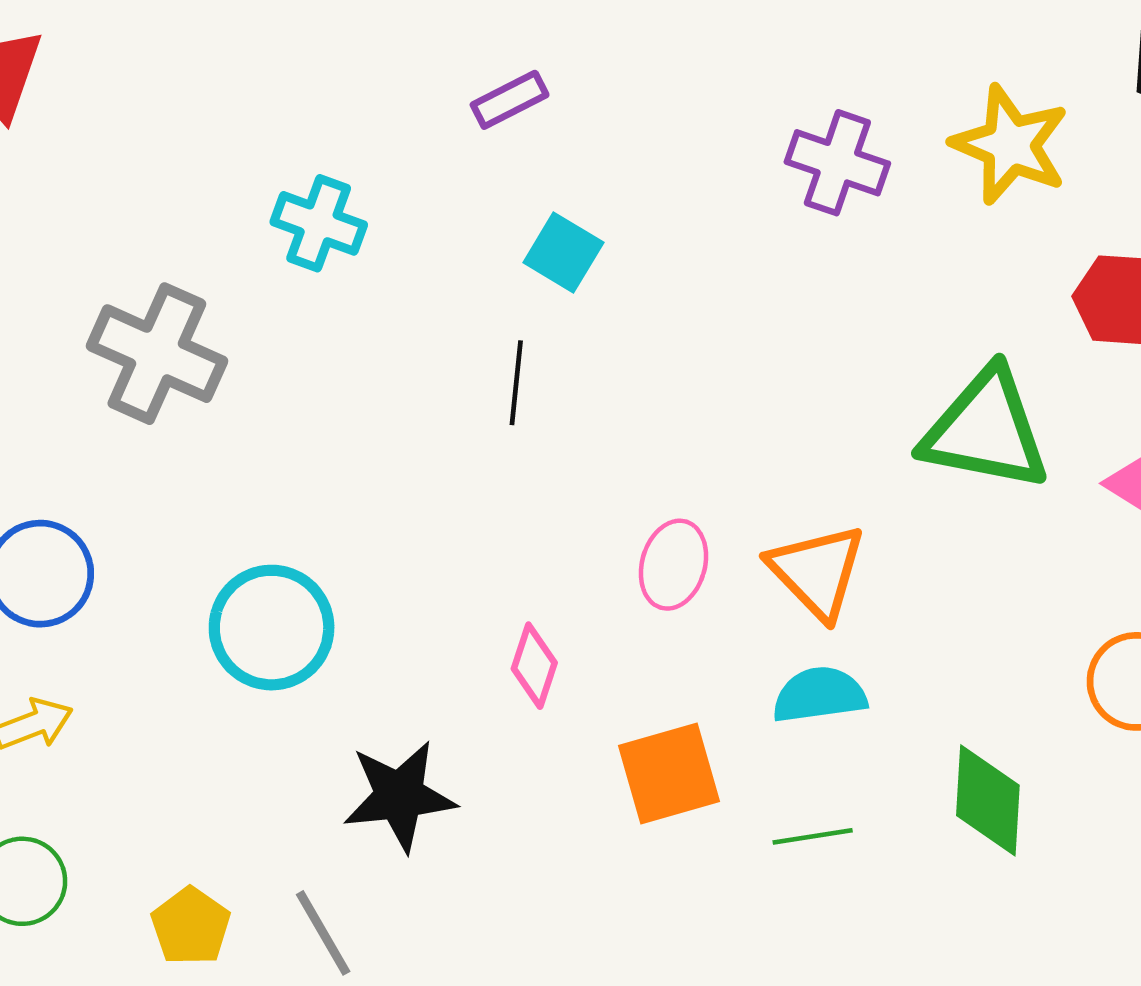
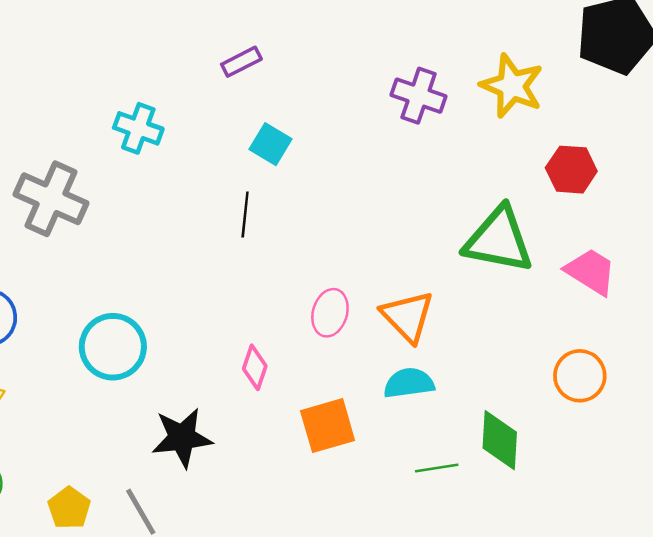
green line: (813, 836) -> (437, 468), moved

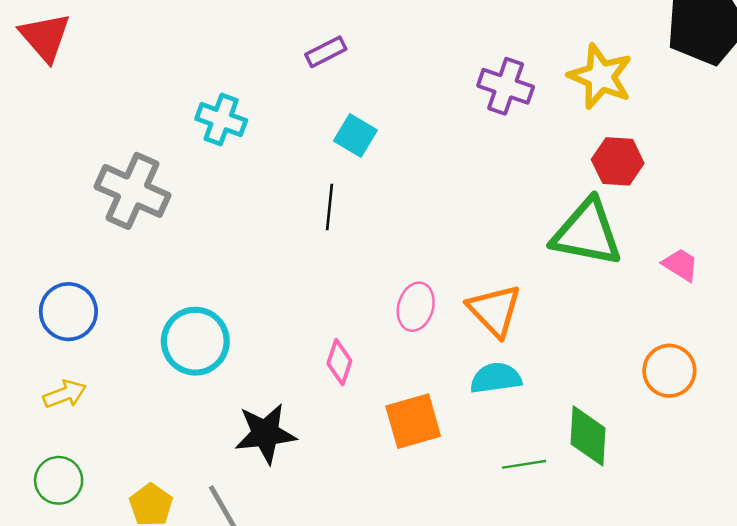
red hexagon: (571, 170) -> (618, 161), moved
pink trapezoid: (591, 271) -> (680, 265), size x0.7

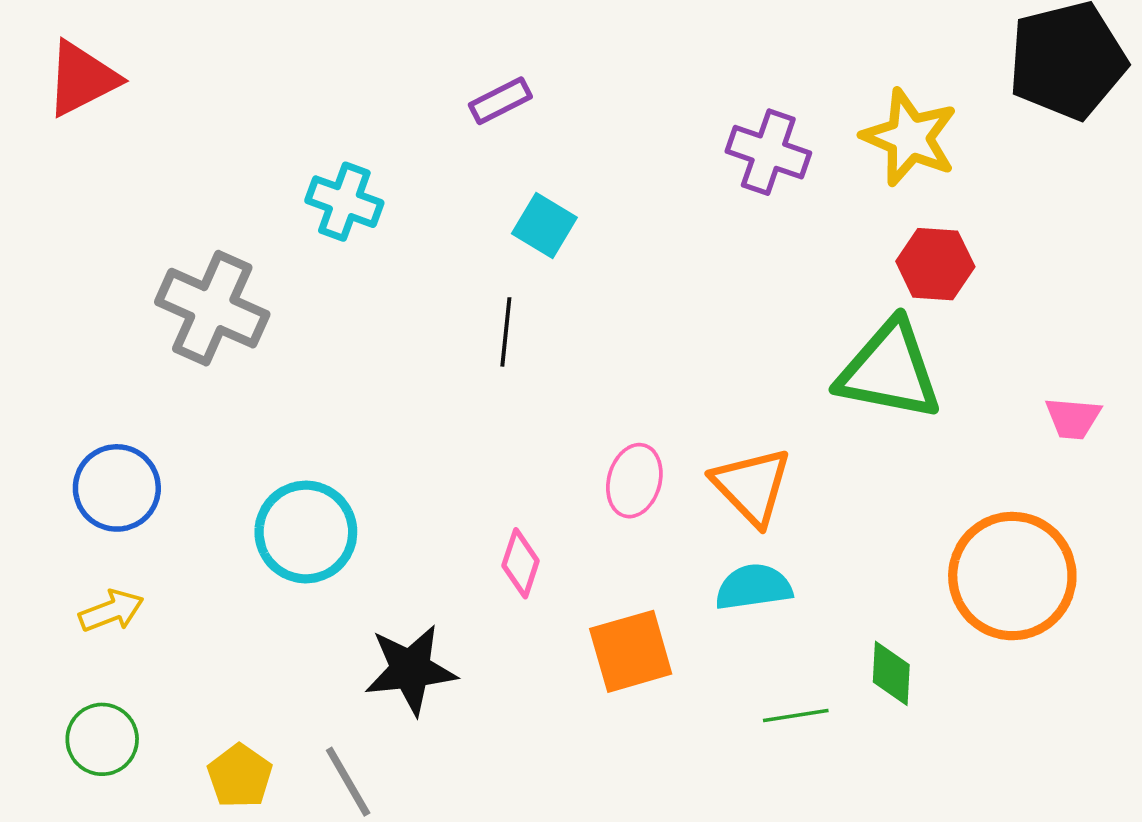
red triangle: (45, 37) -> (82, 79), turned 44
pink trapezoid: (680, 265) -> (1073, 418), moved, turned 153
orange circle: (669, 371) -> (1012, 576), size x1.6
green diamond: (588, 436) -> (891, 673), size x0.7

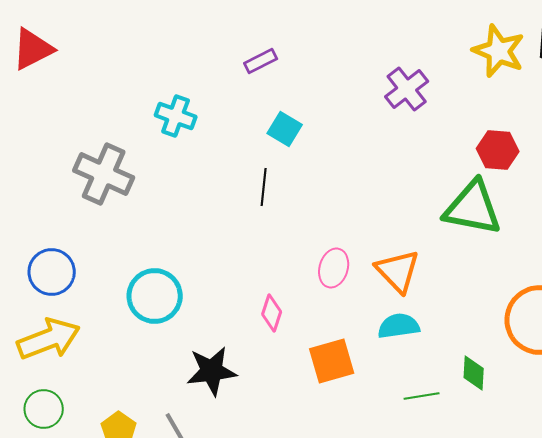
yellow star: (910, 137) -> (499, 51), moved
purple cross: (768, 152) -> (407, 89), turned 33
yellow arrow: (111, 611) -> (49, 339), size x1.8

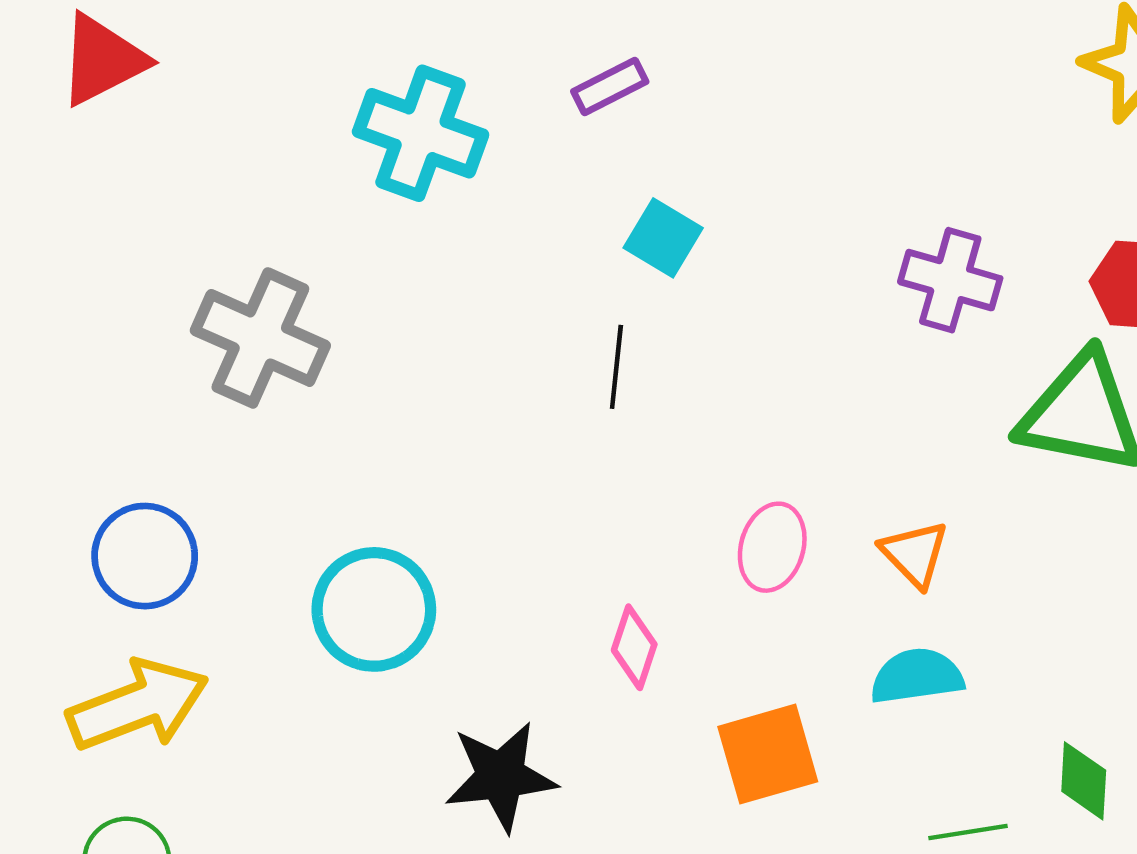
purple cross: (407, 89) -> (950, 280), moved, turned -36
cyan cross: (176, 116) -> (421, 133), moved, size x1.4
orange triangle: (398, 271) -> (915, 554), size x0.7

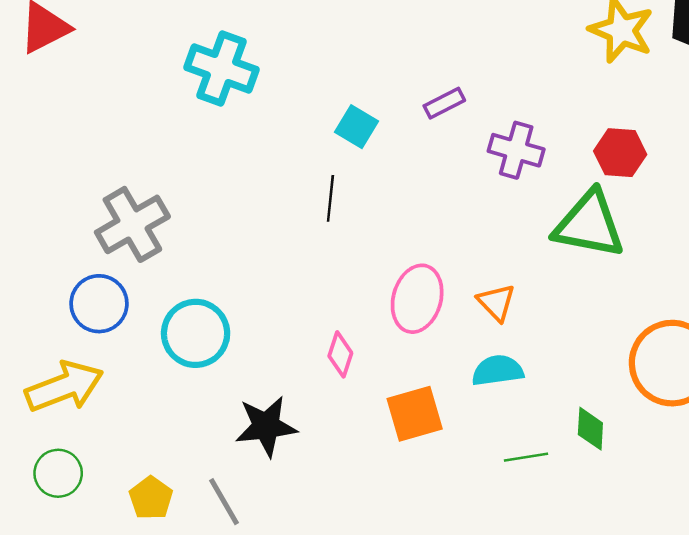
purple rectangle: (610, 87) -> (444, 103), moved
gray cross: (260, 338) -> (132, 224), moved, turned 36
pink ellipse: (772, 547) -> (417, 299), size x1.4
blue circle: (145, 556) -> (99, 304), moved

